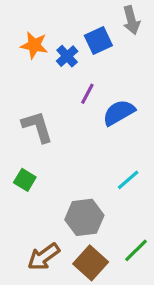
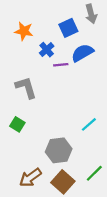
blue cross: (67, 56) -> (47, 50), moved
purple line: (87, 94) -> (61, 65), turned 56
blue semicircle: (119, 113) -> (82, 53), moved

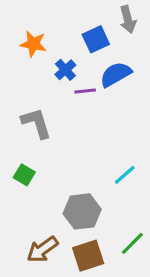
brown square: (63, 182) -> (88, 256), turned 30

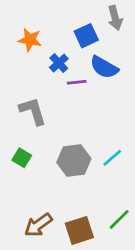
blue semicircle: (116, 74) -> (104, 67), turned -120
gray hexagon: (82, 211) -> (74, 161), moved

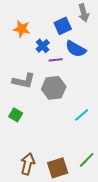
gray L-shape: (33, 111) -> (24, 81), turned 120
gray hexagon: (74, 161) -> (54, 88), moved
brown arrow: (38, 225) -> (28, 164), turned 140

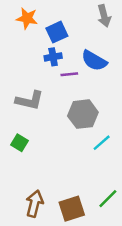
blue square: (63, 26) -> (57, 32), moved
orange star: (22, 29) -> (27, 18), moved
blue cross: (43, 46) -> (53, 57), turned 32
gray hexagon: (54, 88) -> (83, 114), moved

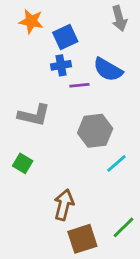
brown arrow: (34, 204) -> (64, 205), moved

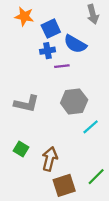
blue semicircle: (108, 70) -> (75, 44), moved
gray L-shape: (34, 115) -> (27, 104), moved
green square: (23, 163) -> (21, 149), moved

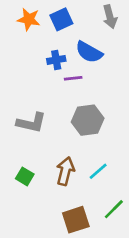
blue square: (51, 29) -> (61, 19), moved
cyan line: (91, 127) -> (98, 171), moved
brown arrow: (50, 159) -> (65, 171), moved

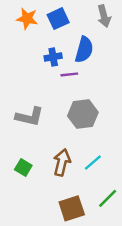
blue semicircle: (89, 52) -> (84, 50), turned -105

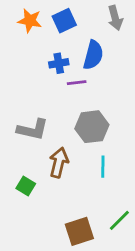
brown arrow: (62, 162) -> (59, 163), moved
cyan line: (93, 162) -> (103, 167), moved, turned -48

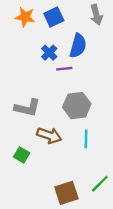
blue cross: (59, 63) -> (49, 53), turned -35
brown arrow: (59, 163) -> (49, 135), turned 95

